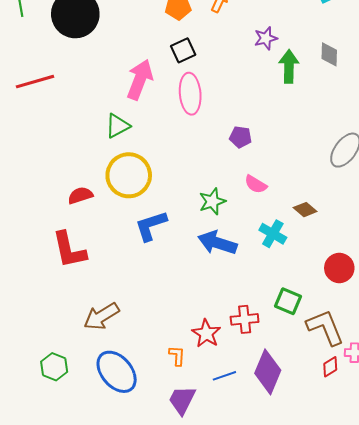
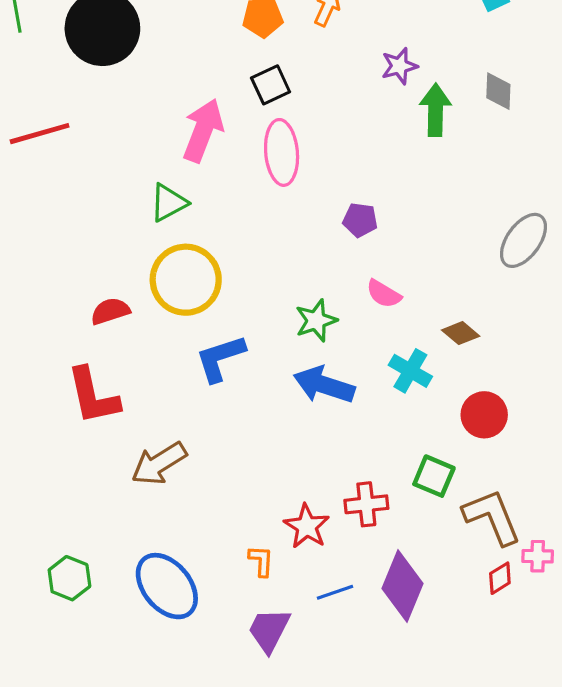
red circle: (339, 268) -> (484, 415), moved
brown arrow: (101, 316) -> (159, 464), moved

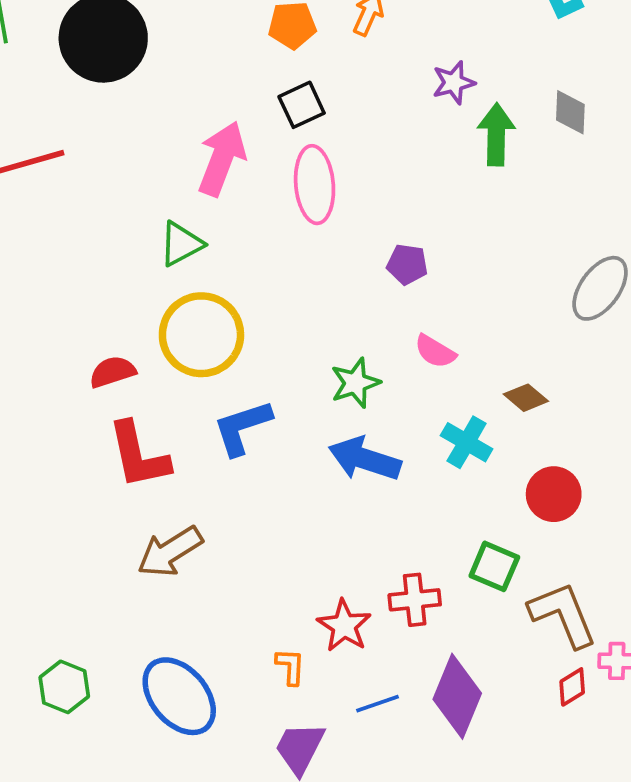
red L-shape: (93, 396) -> (138, 455), moved

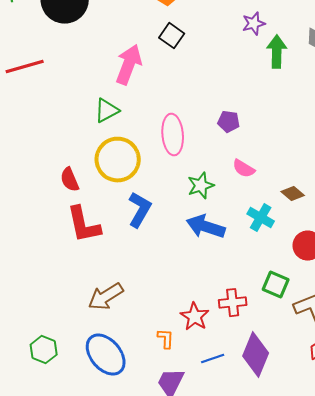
black square: (302, 105) -> (172, 36), turned -30
pink ellipse: (315, 185) -> (173, 135), moved
red semicircle: (112, 372) -> (70, 180), turned -95
blue L-shape: (242, 427) -> (140, 210), turned 138
brown arrow: (170, 552) -> (106, 297), moved

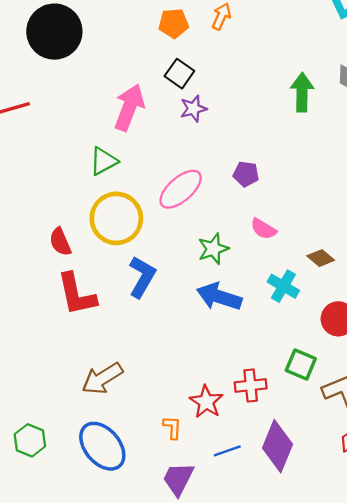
purple star: (254, 24) -> (193, 109), moved
pink ellipse: (173, 135) -> (181, 189), turned 54

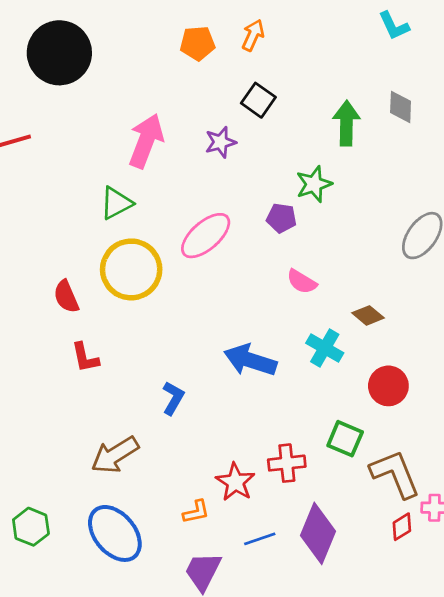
black square: (179, 74) -> (258, 100), moved
green star: (213, 249) -> (314, 184), moved
blue L-shape: (142, 277) -> (173, 398), moved, size x0.7
red L-shape: (77, 294) -> (85, 357), size x0.6
orange L-shape: (172, 427) -> (196, 512), turned 75

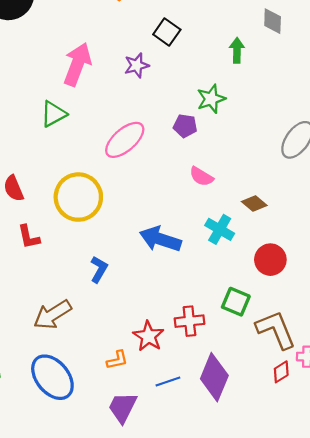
gray diamond: (401, 107) -> (273, 21), moved
green arrow: (346, 123) -> (237, 50), size x0.7
yellow circle: (131, 269) -> (78, 197), moved

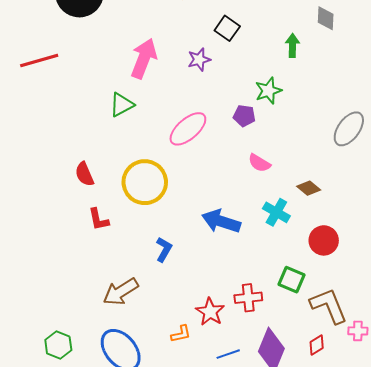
red diamond: (281, 372) -> (317, 345), moved

